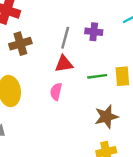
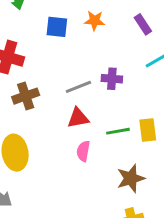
gray line: (65, 38) -> (78, 87), turned 55
pink semicircle: (56, 92) -> (83, 151), moved

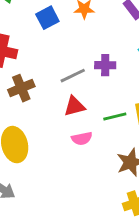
blue square: (57, 27) -> (47, 18), turned -30
pink semicircle: (83, 151) -> (82, 139), turned -108

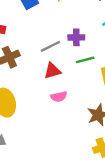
green line: (115, 117) -> (85, 60), moved

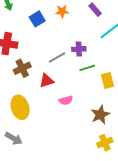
red triangle: (52, 71) -> (47, 81), moved

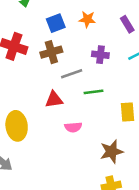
purple cross: (79, 49) -> (100, 55), moved
brown cross: (22, 68) -> (51, 52), moved
green line: (87, 68) -> (93, 92), moved

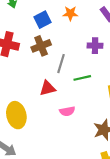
purple cross: (100, 55) -> (95, 46), moved
gray line: (72, 74) -> (61, 64), turned -48

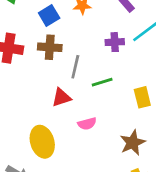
brown cross: (41, 46) -> (50, 47), turned 30
yellow ellipse: (16, 115) -> (42, 142), moved

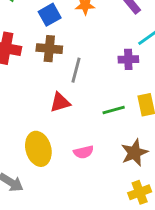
purple cross: (115, 42) -> (128, 59), moved
green line: (102, 82) -> (114, 110), moved
pink semicircle: (87, 124) -> (84, 152), moved

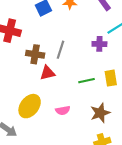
brown cross: (49, 49) -> (35, 54), moved
yellow ellipse: (38, 149) -> (30, 106), turned 50

